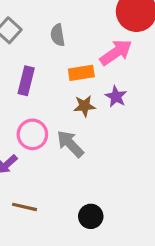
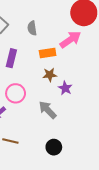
purple star: (116, 97) -> (65, 88), moved
gray arrow: (70, 144) -> (48, 110), moved

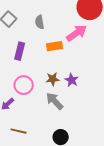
brown star: (50, 75) -> (53, 79), moved

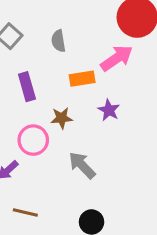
purple rectangle: (20, 51) -> (27, 87), turned -30
brown star: (53, 79) -> (62, 118), moved
purple star: (72, 80) -> (109, 110), moved

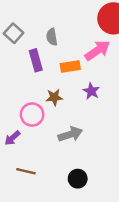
purple rectangle: (27, 87) -> (36, 60), moved
gray arrow: (82, 165) -> (70, 134), turned 115

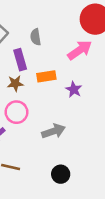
orange rectangle: (70, 66) -> (46, 76), moved
brown star: (54, 97) -> (15, 84), moved

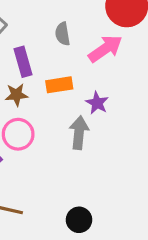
gray semicircle: (36, 37) -> (63, 34), moved
gray arrow: (53, 131) -> (79, 133), moved, turned -65

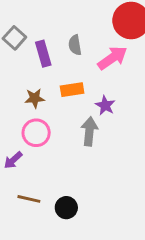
purple rectangle: (23, 62) -> (43, 54), moved
black circle: (79, 220) -> (66, 208), moved

